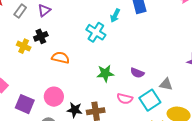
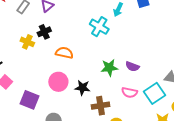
purple semicircle: (137, 73) -> (132, 67), moved
pink circle: (54, 97) -> (58, 82), moved
black star: (75, 110) -> (82, 88), moved

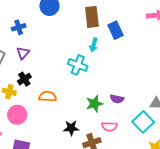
pink circle: (58, 82) -> (17, 115), moved
pink semicircle: (129, 93) -> (109, 127), moved

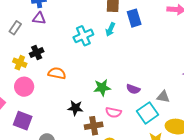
purple triangle: (23, 53) -> (39, 18), moved, turned 48
cyan cross: (78, 65) -> (83, 36), moved, turned 36
purple semicircle: (117, 99) -> (133, 89), moved

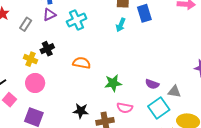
purple triangle: (39, 18) -> (49, 15), turned -32
cyan cross: (83, 36) -> (77, 20), moved
orange semicircle: (57, 73) -> (82, 63), moved
purple semicircle: (133, 89) -> (152, 84), moved
black star: (75, 108) -> (81, 111), moved

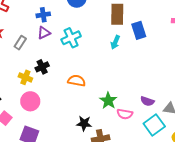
green star: (113, 83) -> (108, 101), turned -30
pink semicircle: (125, 108) -> (125, 114), moved
black star: (81, 111) -> (84, 123), moved

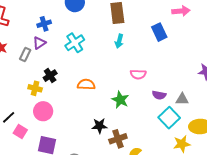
blue rectangle: (139, 30) -> (159, 32), moved
purple triangle: (44, 33) -> (39, 43), moved
pink semicircle: (125, 114) -> (138, 74), moved

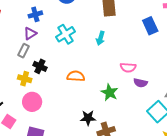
cyan arrow: (119, 41) -> (101, 38), moved
gray rectangle: (25, 54) -> (23, 51), moved
black cross: (50, 76) -> (40, 66), turned -32
purple semicircle: (159, 95) -> (140, 83), moved

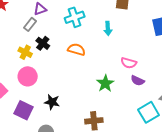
cyan arrow: (101, 38) -> (108, 29), turned -32
orange semicircle: (76, 76) -> (76, 50), moved
black star: (88, 118) -> (52, 102), moved

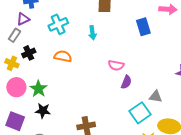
black cross: (43, 43) -> (29, 53), turned 32
purple semicircle: (138, 81) -> (126, 82), turned -88
green star: (105, 83) -> (38, 89), moved

